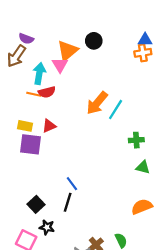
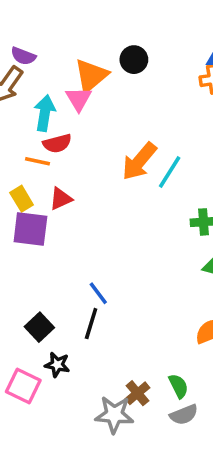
orange line: (34, 94) -> (38, 161), moved
yellow rectangle: (25, 126) -> (22, 199), turned 48

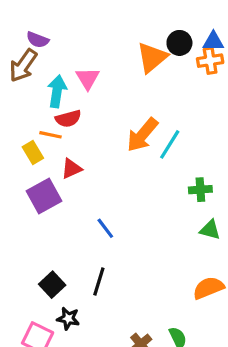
black circle: (134, 60) -> (179, 43), moved
orange triangle: (91, 76) -> (152, 57), moved
yellow rectangle: (22, 199) -> (33, 153), moved
purple square: (30, 229) -> (44, 196), turned -36
blue line: (98, 293) -> (105, 228), moved

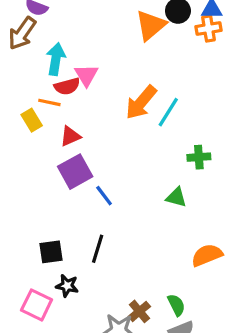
pink triangle: (88, 78) -> (86, 75), moved
purple square: (44, 196) -> (75, 172), moved
green triangle: (210, 230) -> (176, 197), moved
black square: (52, 285) -> (51, 252), turned 35

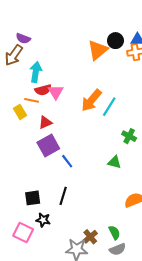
pink triangle: (86, 75) -> (56, 92), moved
green cross: (199, 157) -> (129, 136), turned 32

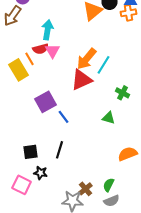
cyan arrow: (36, 72) -> (48, 30), moved
orange line: (32, 100) -> (30, 59), turned 48
yellow rectangle: (20, 112) -> (19, 70), size x1.5
red triangle: (45, 122) -> (82, 80), moved, size x1.6
green semicircle: (114, 233) -> (109, 185), turned -128

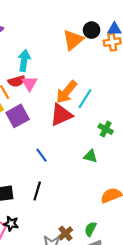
purple square: (46, 102) -> (18, 116), moved
black star: (41, 173) -> (11, 224), moved

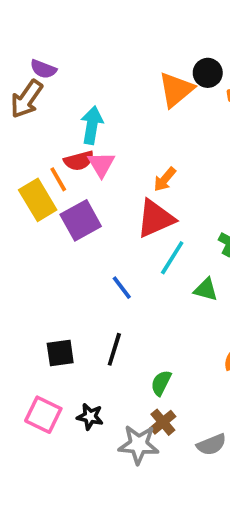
orange arrow: (67, 92) -> (165, 179), size x0.6
cyan line: (85, 99) -> (172, 258), moved
black star: (11, 224) -> (90, 417), moved
green semicircle: (90, 229) -> (161, 383), moved

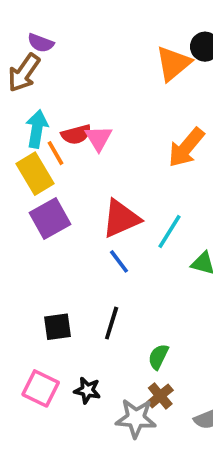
cyan arrow: (92, 125) -> (37, 129), moved
orange arrow: (165, 179) -> (186, 147), moved, size x1.6
red triangle: (155, 219) -> (121, 218), moved
purple square: (81, 220) -> (50, 218), moved

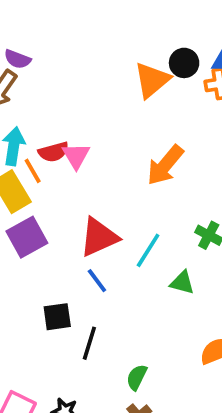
black square: (57, 327) -> (57, 317), moved

